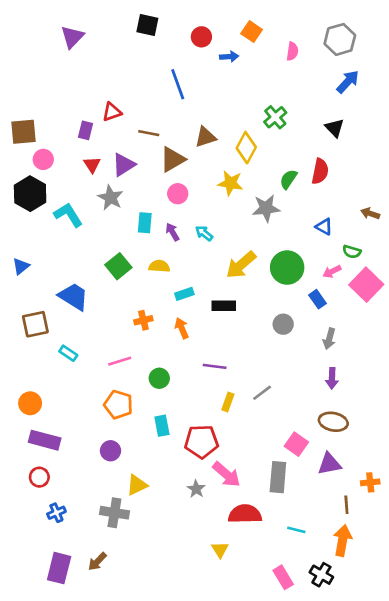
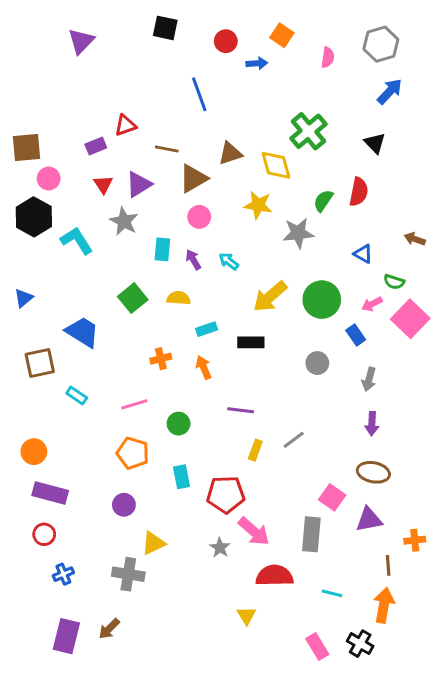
green cross: (275, 117) -> (308, 131), size x1.4
purple rectangle: (85, 130) -> (96, 146), turned 54
yellow diamond: (246, 148) -> (276, 165), turned -44

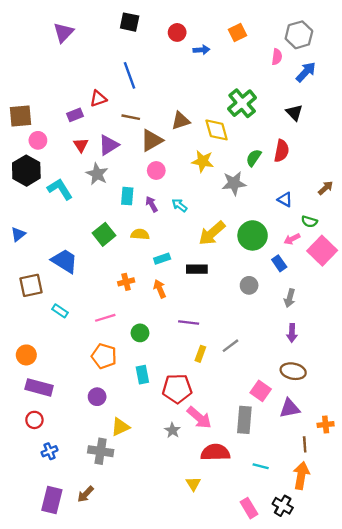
orange square: (282, 35) -> (237, 32), moved, turned 30
pink semicircle: (328, 57) -> (277, 57), moved
blue line: (199, 94) -> (130, 75), moved
brown arrow: (415, 239) -> (326, 188), turned 119

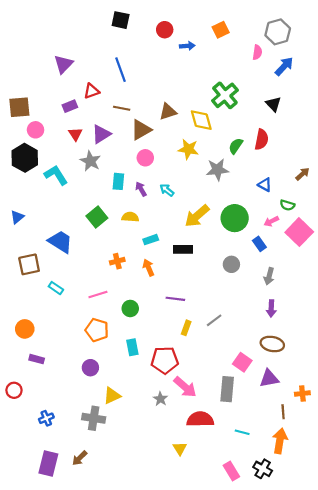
purple triangle: (63, 32) -> (63, 64), moved
purple rectangle: (39, 387) -> (37, 359), size x0.6
red circle: (34, 420) -> (14, 390), moved

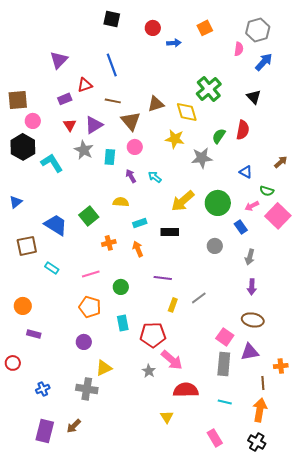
brown triangle: (141, 130) -> (131, 121), turned -40
cyan rectangle: (118, 181) -> (110, 157), moved
green square: (97, 217) -> (89, 216), moved
gray rectangle: (227, 389) -> (224, 364), moved
black cross: (263, 469) -> (257, 442), moved

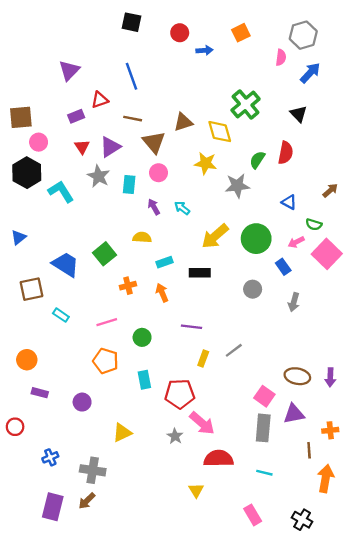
purple arrow: (252, 287) -> (330, 377), moved
purple circle: (84, 342) -> (82, 402), moved
gray cross: (87, 389) -> (93, 470), moved
orange arrow: (260, 410) -> (326, 479), moved

